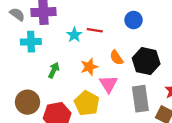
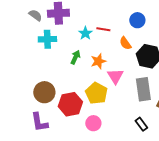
orange semicircle: (116, 58) -> (125, 43), moved
green arrow: (54, 70) -> (75, 57), moved

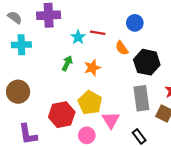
gray semicircle: (35, 15) -> (15, 17), moved
cyan cross: (47, 39) -> (21, 45), moved
pink triangle: (115, 76) -> (111, 120), moved
brown circle: (44, 92) -> (18, 92), moved

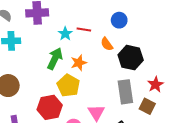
green arrow: (67, 63) -> (55, 59), size x1.5
yellow pentagon: (90, 103) -> (68, 86), moved

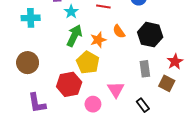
cyan star: (65, 34) -> (71, 12), moved
orange semicircle: (107, 44) -> (119, 31), moved
gray rectangle: (125, 92) -> (145, 69), size x0.7

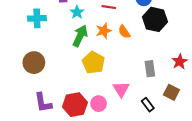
black hexagon: (150, 35) -> (155, 19), moved
orange star: (98, 40) -> (104, 31), moved
brown square: (167, 83) -> (171, 92), moved
red hexagon: (69, 84) -> (75, 105), moved

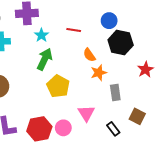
orange star: (104, 31) -> (99, 73), moved
red star: (180, 62) -> (146, 70), moved

